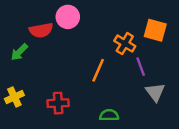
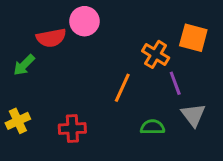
green semicircle: (109, 115) -> (153, 127), moved

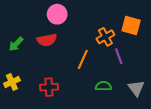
red semicircle: (51, 38) -> (47, 40), moved
orange cross: (156, 54) -> (105, 37), turned 30
gray triangle: (193, 115) -> (136, 88), moved

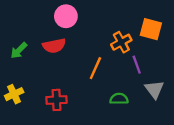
gray triangle: (136, 88) -> (154, 89), moved

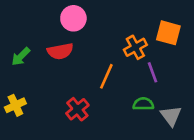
gray triangle: (154, 89) -> (171, 116), moved
green semicircle: (119, 99) -> (143, 104), moved
red cross: (56, 100) -> (77, 109), moved, turned -36

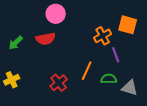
orange line: (106, 76) -> (87, 71), moved
gray triangle: (171, 116) -> (130, 88), turned -36

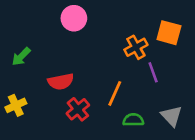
red semicircle: (46, 39) -> (61, 82), moved
green semicircle: (109, 79) -> (133, 120), moved
gray triangle: (130, 88) -> (172, 116), turned 30

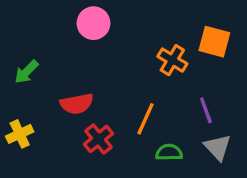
orange cross: (136, 47) -> (172, 60), turned -30
purple line: (153, 72) -> (206, 110), moved

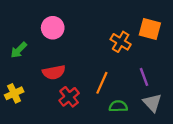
pink circle: (93, 23) -> (53, 28), moved

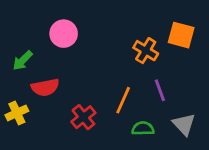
red semicircle: (54, 72) -> (45, 87), moved
purple line: (144, 77) -> (160, 90), moved

